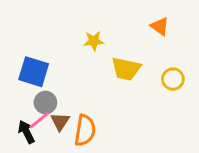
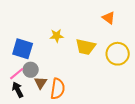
yellow star: (94, 41) -> (57, 36), moved
yellow circle: (173, 79) -> (118, 54), size x1.5
pink line: (40, 120) -> (17, 74), moved

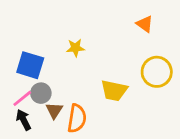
yellow trapezoid: (86, 47) -> (114, 90), moved

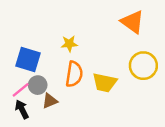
orange triangle: (145, 24) -> (132, 22), size x1.5
brown triangle: (54, 110) -> (50, 101), turned 35
orange semicircle: (77, 118) -> (74, 74), moved

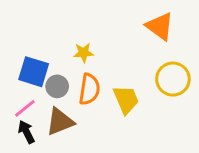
yellow trapezoid: (104, 83) -> (126, 100), turned -125
gray circle: (38, 85) -> (57, 86), moved
brown triangle: (50, 101) -> (60, 122), size x1.5

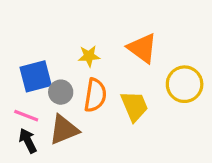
orange triangle: (160, 26) -> (142, 48), moved
blue square: (34, 72) -> (36, 76), turned -32
pink line: (25, 108) -> (26, 116), turned 60

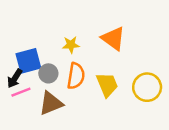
yellow circle: (185, 84) -> (147, 87), moved
pink line: (26, 116) -> (21, 92), turned -42
black arrow: (28, 141) -> (15, 78), moved, turned -120

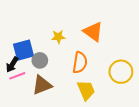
orange semicircle: (76, 76) -> (80, 62), moved
yellow trapezoid: (107, 85) -> (86, 90), moved

